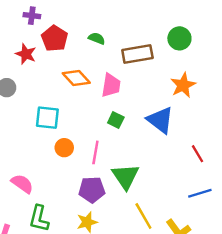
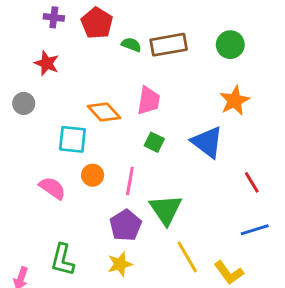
red pentagon: (55, 38) -> (97, 23), moved
brown rectangle: (137, 54) -> (169, 45), moved
orange diamond: (76, 78) -> (104, 112), moved
pink semicircle: (22, 184) -> (52, 188), moved
purple pentagon: (92, 190) -> (126, 225), turned -30

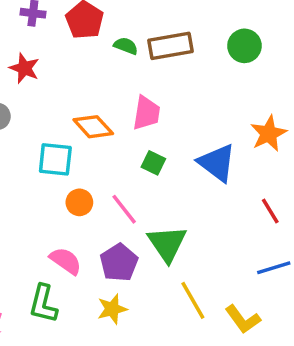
orange star: (235, 101) -> (269, 134), moved
pink line: (130, 181) -> (124, 209), turned -48
pink semicircle: (52, 188) -> (66, 261), moved

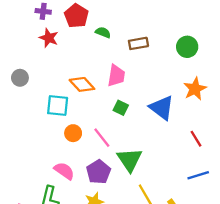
brown rectangle: (171, 46) -> (138, 43), moved, size x0.7
green circle: (244, 46) -> (187, 47), moved
red star: (24, 68) -> (49, 38), moved

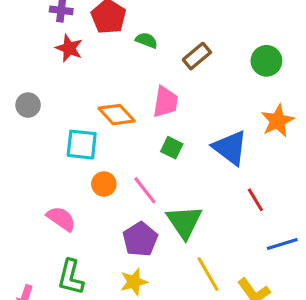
brown rectangle: (138, 43) -> (197, 56), turned -30
red line: (196, 139) -> (255, 200), moved
pink semicircle: (64, 171) -> (61, 219), moved

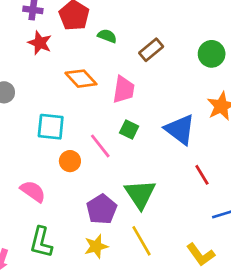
orange diamond: (116, 115) -> (81, 79), moved
pink line: (145, 190) -> (100, 146), moved
yellow line: (208, 274) -> (141, 241), moved

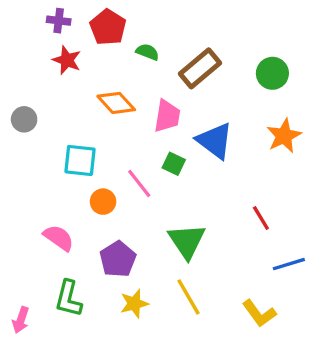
brown rectangle: (151, 50) -> (200, 68), size x1.4
blue triangle: (180, 129) -> (215, 141), moved
purple pentagon: (102, 209) -> (118, 259), moved

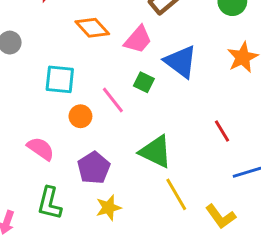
pink trapezoid: (167, 116) -> (138, 40), turned 32
green triangle: (187, 241) -> (156, 152), turned -30
yellow line: (189, 297) -> (176, 194), moved

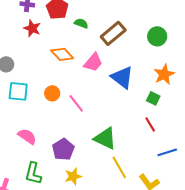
cyan square: (60, 79) -> (18, 91), moved
green square: (144, 82) -> (153, 98), moved
orange circle: (80, 116) -> (52, 93), moved

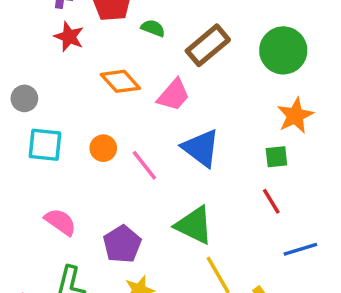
green circle: (157, 36) -> (283, 50), size x1.4
blue triangle: (122, 77) -> (201, 148), moved
green square: (153, 98) -> (276, 157), turned -32

